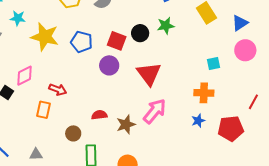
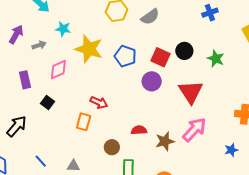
green star: (166, 26) -> (216, 59), moved, turned 30
pink diamond: (24, 76) -> (58, 70), moved
blue star: (198, 121) -> (231, 150), moved

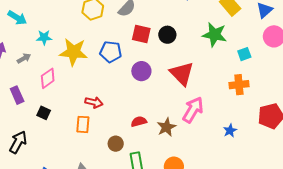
red square: (160, 57) -> (141, 34), moved
green star: (216, 59) -> (215, 35), moved, size x1.4
blue star: (231, 150) -> (230, 131), moved

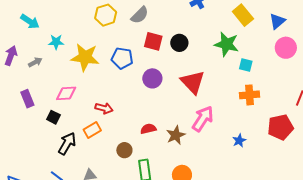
cyan square: (244, 54) -> (246, 65), moved, turned 32
pink diamond: (48, 78) -> (66, 93), moved, turned 30
orange rectangle: (83, 124) -> (92, 130), turned 54
black arrow: (18, 142) -> (67, 143), moved

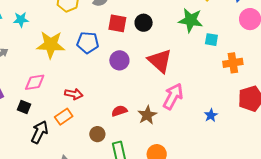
cyan star: (56, 42) -> (21, 20), moved
orange cross: (249, 95) -> (233, 63), moved

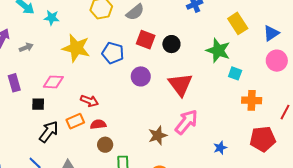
black square: (24, 107) -> (38, 104), turned -32
red semicircle: (119, 111) -> (98, 124), moved

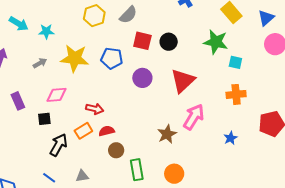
gray arrow: (26, 47) -> (40, 63), moved
red triangle: (180, 85) -> (183, 81), turned 32
orange cross: (252, 100) -> (236, 94), moved

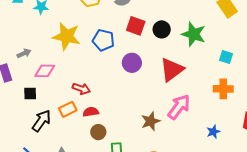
green star: (216, 42) -> (194, 34), moved
gray arrow: (40, 63) -> (24, 53), moved

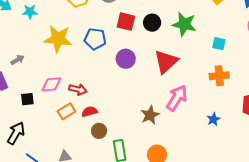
pink diamond: (45, 71) -> (51, 84), moved
black arrow: (42, 121) -> (16, 133), moved

